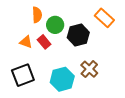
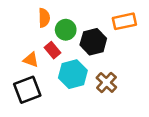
orange rectangle: (104, 18) -> (124, 21), turned -54
orange triangle: (26, 42) -> (31, 60), moved
cyan hexagon: (62, 79) -> (73, 74), moved

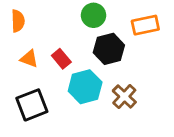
orange semicircle: (44, 18) -> (18, 21), moved
green circle: (66, 30) -> (94, 15), moved
orange triangle: (31, 60) -> (29, 59), moved

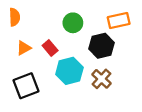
green circle: (94, 15) -> (73, 23), moved
black hexagon: (109, 49) -> (101, 46), moved
orange triangle: (29, 59) -> (24, 48), turned -49

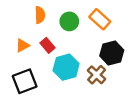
orange semicircle: (15, 17) -> (40, 15), moved
orange rectangle: (119, 21) -> (100, 19), moved, turned 54
black hexagon: (101, 46) -> (112, 53), moved

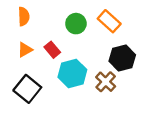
orange semicircle: (40, 15) -> (24, 16), moved
black square: (25, 81) -> (27, 89), turned -30

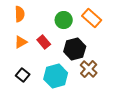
black hexagon: (122, 58) -> (75, 49), moved
cyan hexagon: (72, 73) -> (56, 76), moved
black square: (27, 89) -> (23, 75), size x0.6

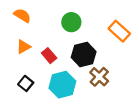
orange semicircle: (20, 14) -> (22, 15), turned -56
orange rectangle: (92, 18) -> (119, 31), moved
red rectangle: (44, 42) -> (49, 56), moved

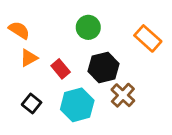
orange semicircle: (22, 15) -> (19, 30), moved

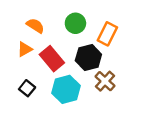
orange semicircle: (19, 30) -> (35, 26), moved
orange rectangle: (148, 38) -> (107, 34), moved, turned 75
red rectangle: (61, 69) -> (52, 59), size x1.5

